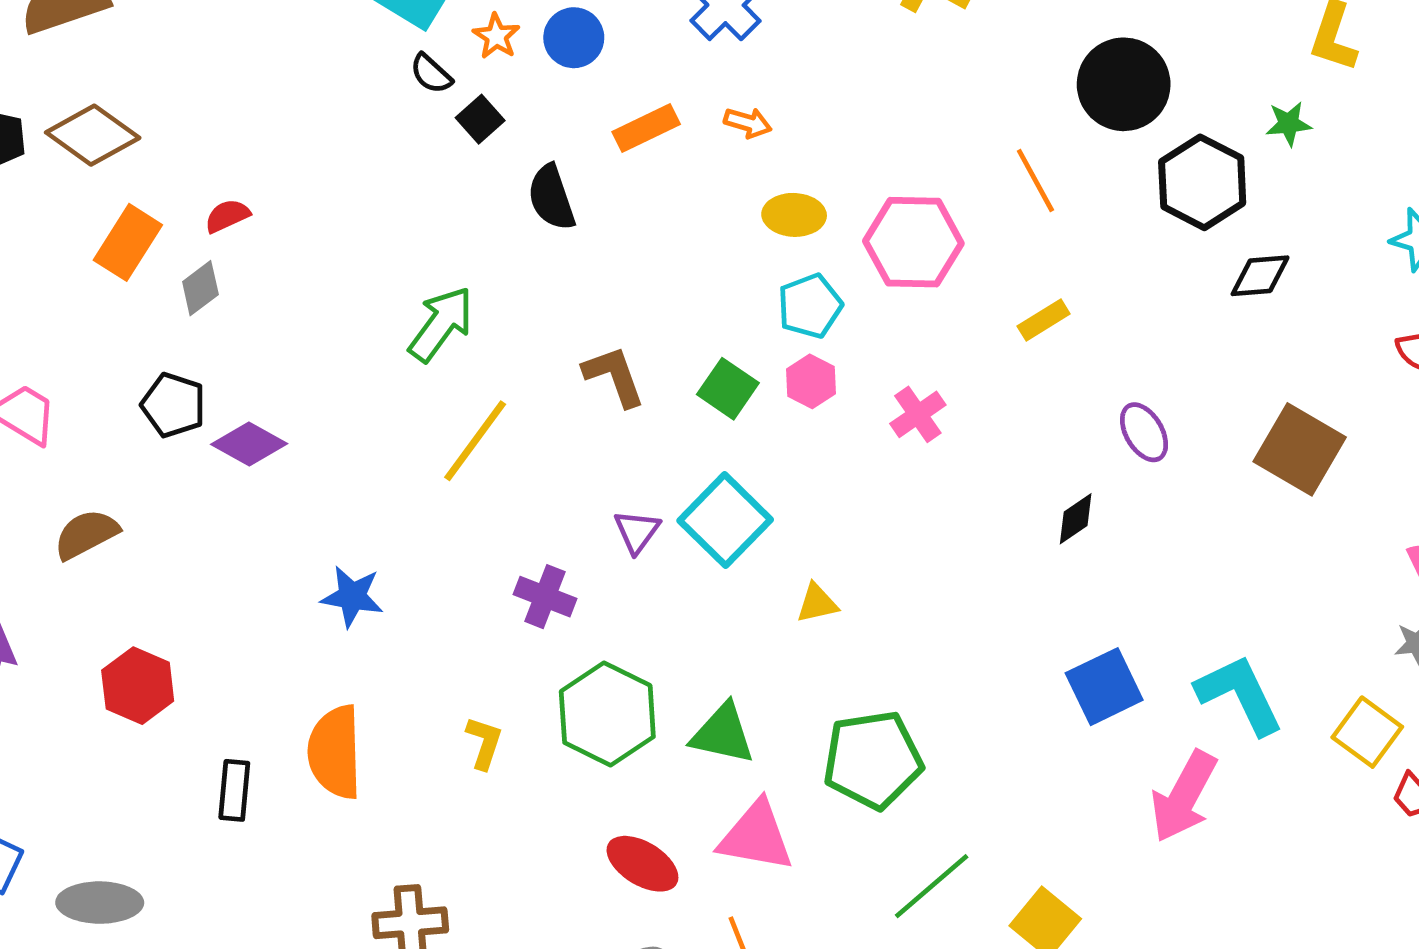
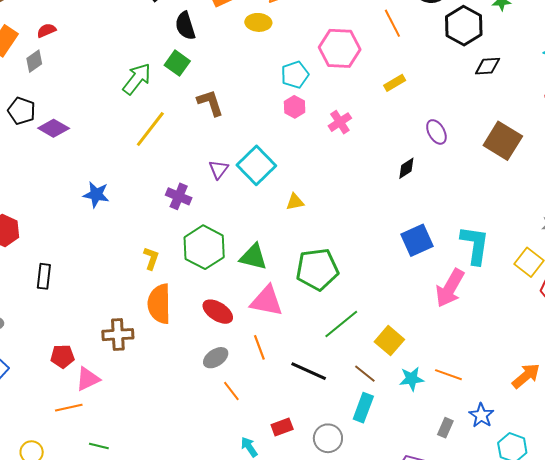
yellow ellipse: (794, 215) -> (258, 22), moved
green square: (728, 389) -> (177, 63), moved
cyan L-shape: (1240, 694) -> (475, 245), turned 33
orange semicircle: (335, 752) -> (159, 304), moved

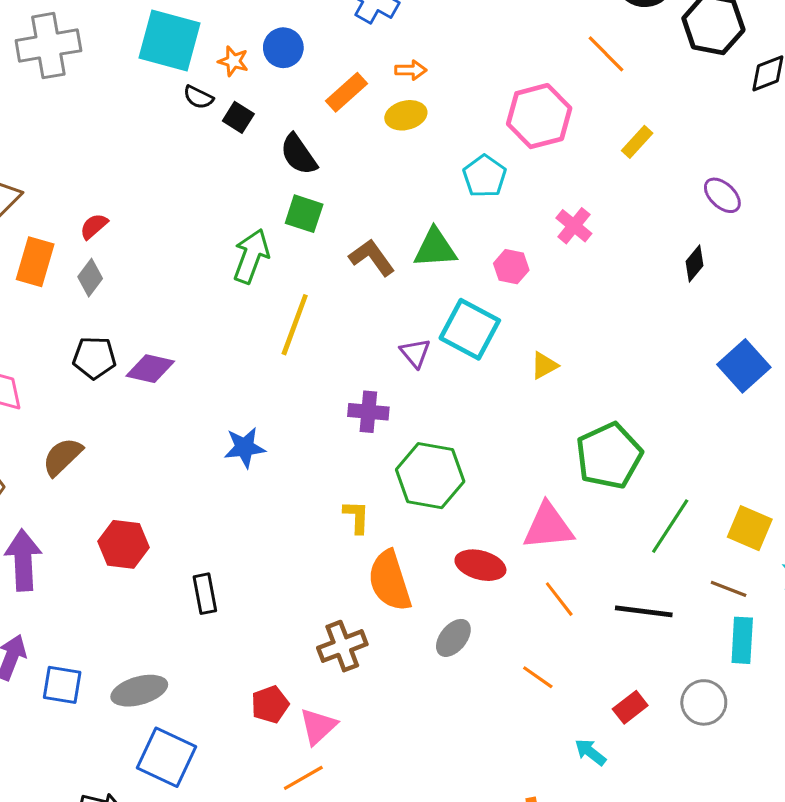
pink hexagon: (295, 107) -> (511, 267), moved
green triangle: (253, 257) -> (435, 248), moved
gray ellipse: (216, 358) -> (453, 638), moved

